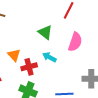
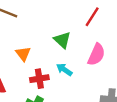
orange triangle: (14, 55) -> (23, 54), moved

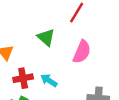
cyan arrow: (64, 70) -> (49, 80), moved

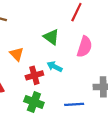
cyan arrow: (49, 80) -> (55, 67), moved

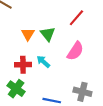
orange triangle: (17, 54) -> (28, 34), moved

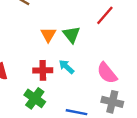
pink semicircle: (75, 51) -> (107, 73), moved, turned 108

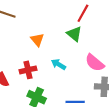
green triangle: (71, 35) -> (74, 34), moved
red cross: (43, 70) -> (28, 70), moved

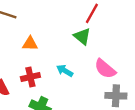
orange triangle: (37, 40) -> (30, 44), moved, turned -48

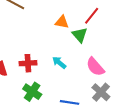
orange triangle: (30, 44) -> (62, 22), moved
gray cross: (116, 96) -> (101, 92), turned 30

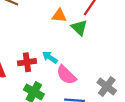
cyan arrow: (59, 63) -> (50, 57), moved
pink semicircle: (95, 67) -> (66, 75), moved

